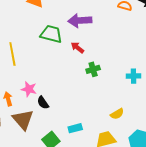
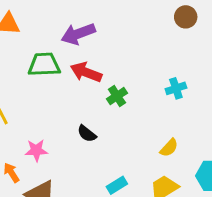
red arrow: (77, 48) -> (86, 72), size x1.5
black semicircle: (43, 103) -> (87, 134), moved

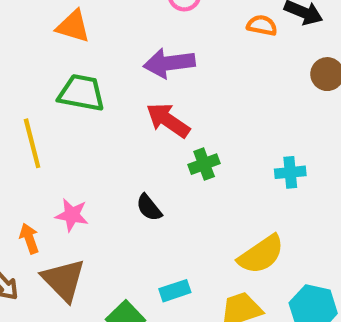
green trapezoid: (44, 65) -> (81, 93), moved
yellow semicircle: (169, 148) -> (261, 254), size x1.6

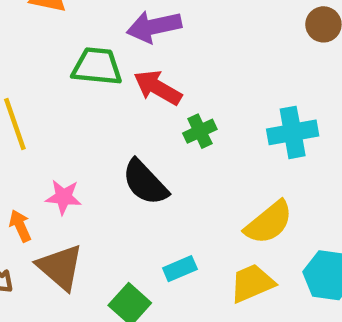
green trapezoid: (81, 93) -> (97, 66), moved
cyan cross: (290, 172) -> (293, 132), size x1.5
black semicircle: (149, 208) -> (145, 182), size x1.6

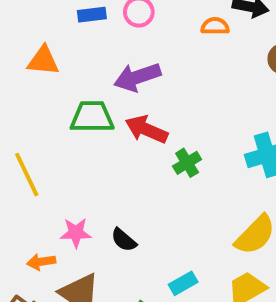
black semicircle: (145, 182) -> (124, 240), moved, size x0.6
orange arrow: (20, 226) -> (41, 262), turned -68

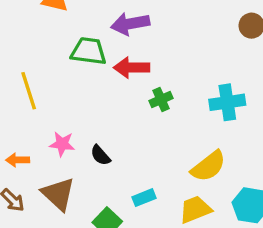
red arrow: (146, 129) -> (132, 68), turned -32
orange arrow: (41, 262) -> (18, 160), moved

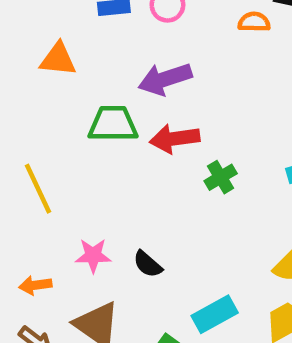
cyan rectangle: (144, 198) -> (215, 314), size x1.4

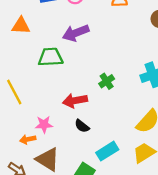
red arrow: (175, 139) -> (75, 101), moved
black semicircle: (148, 264) -> (82, 126), moved
orange arrow: (35, 285) -> (28, 139), moved

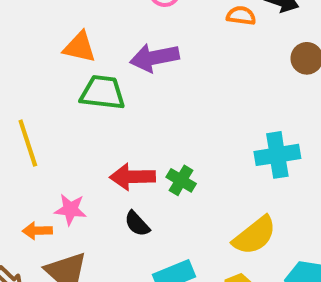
orange triangle: (21, 26) -> (80, 47), moved
green cross: (107, 81) -> (181, 180), moved, turned -35

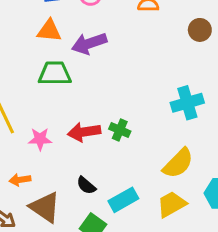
orange triangle: (80, 47) -> (49, 31), moved
pink star: (70, 209) -> (40, 139), moved
black semicircle: (137, 224) -> (86, 185), moved

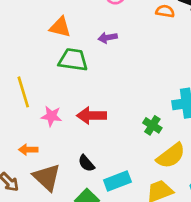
orange triangle: (49, 31) -> (60, 27), moved
purple arrow: (89, 43) -> (108, 38), size x0.6
green cross: (120, 130) -> (152, 125), moved

